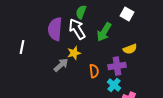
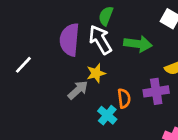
green arrow: (104, 32) -> (138, 44), turned -114
white line: (22, 47) -> (23, 65), turned 32
cyan cross: (114, 85) -> (107, 115), moved

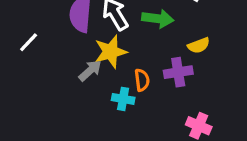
yellow star: (96, 73) -> (110, 52), size x1.5
cyan cross: (107, 115) -> (123, 99), turned -30

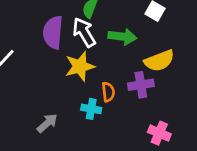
yellow semicircle: (199, 45) -> (159, 61), size x1.5
gray arrow: (90, 71) -> (47, 123), moved

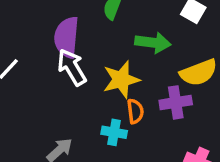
white arrow: (84, 32) -> (72, 67), moved
yellow star: (80, 66) -> (121, 80), moved

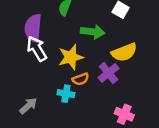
purple cross: (176, 102) -> (108, 73), turned -30
orange semicircle: (135, 111) -> (81, 79), turned 77

